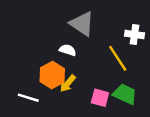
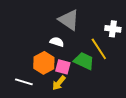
yellow arrow: (68, 83) -> (59, 83), moved
green trapezoid: (125, 94) -> (84, 61), moved
pink square: (100, 98) -> (63, 67), moved

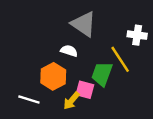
green trapezoid: (84, 61) -> (102, 74), turned -95
pink square: (63, 67) -> (85, 90), moved

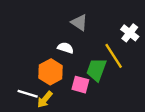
gray triangle: (84, 24) -> (79, 23), size x0.7
white cross: (137, 35) -> (130, 33), turned 30
yellow arrow: (71, 101) -> (45, 99), moved

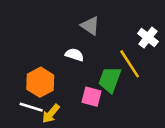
orange hexagon: (51, 72) -> (40, 82), moved

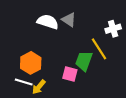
white cross: (148, 38) -> (113, 29), turned 35
white semicircle: (74, 55) -> (48, 22), moved, size x1.5

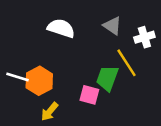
gray triangle: (69, 20) -> (112, 26), moved
white line: (24, 82) -> (17, 77), moved

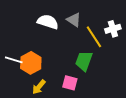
gray triangle: (112, 26) -> (74, 20), moved
yellow line: (126, 63) -> (94, 37), moved
pink square: (89, 95) -> (70, 83), moved

